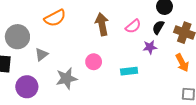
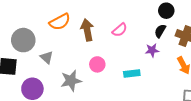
brown arrow: (102, 24) -> (87, 30), moved
pink semicircle: (133, 26) -> (120, 30), moved
gray triangle: (41, 54) -> (47, 57), turned -40

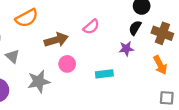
brown arrow: (87, 30) -> (56, 40), moved, turned 85

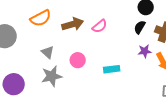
brown arrow: (56, 40) -> (73, 24), moved
purple star: (126, 49) -> (145, 51), moved
gray triangle: (12, 56) -> (48, 52), moved

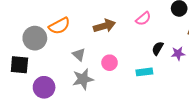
orange semicircle: (41, 18) -> (59, 26), moved
pink semicircle: (100, 26) -> (143, 19), moved
black semicircle: (140, 27) -> (158, 48), moved

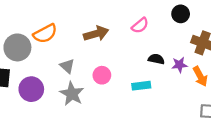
black semicircle: (158, 48) -> (156, 59), turned 72
gray star: (83, 79) -> (72, 94), turned -30
purple circle: (44, 87) -> (31, 89), moved

